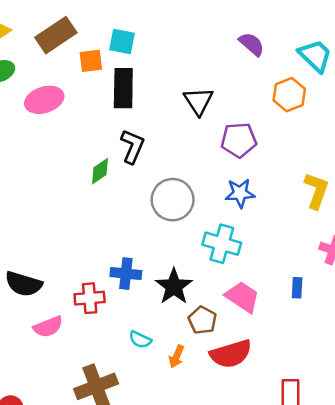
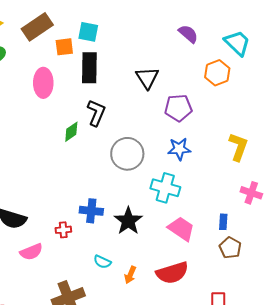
pink ellipse: (44, 100) -> (43, 83), moved, turned -72
red cross: (90, 298) -> (63, 230), size x0.7
brown pentagon: (202, 320) -> (230, 248), moved

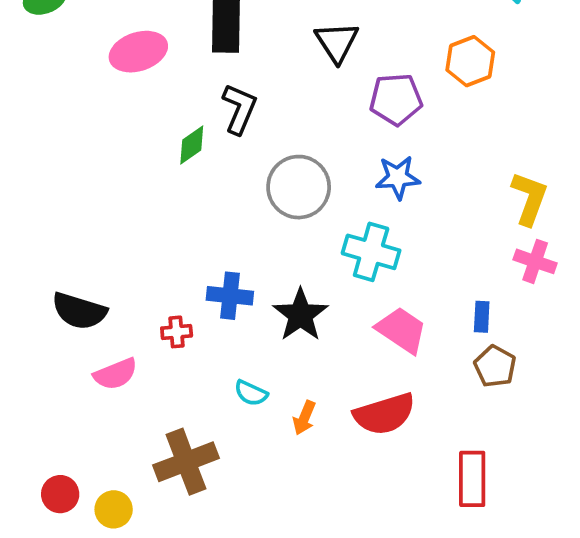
orange hexagon: (217, 73) -> (470, 61), moved
pink ellipse: (43, 83) -> (138, 52), turned 72
yellow L-shape: (238, 147) -> (529, 198), moved

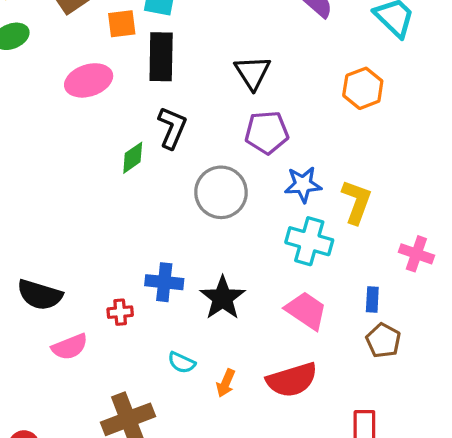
purple pentagon: (396, 99) -> (267, 132), moved
yellow L-shape: (529, 198) -> (357, 202), moved
cyan cross: (371, 252) -> (309, 241), moved

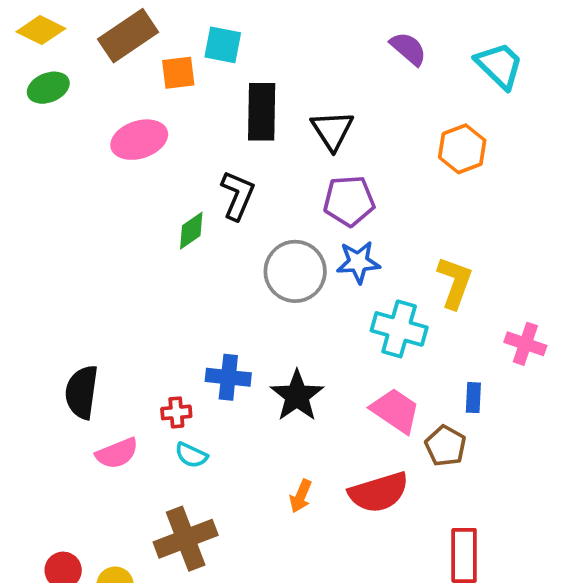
black rectangle: (161, 57) -> (262, 112), moved
blue star: (303, 184) -> (358, 262), moved
black semicircle: (40, 295) -> (82, 392), turned 81
brown pentagon: (383, 340) -> (445, 446), moved
cyan semicircle: (182, 363) -> (191, 455), moved

